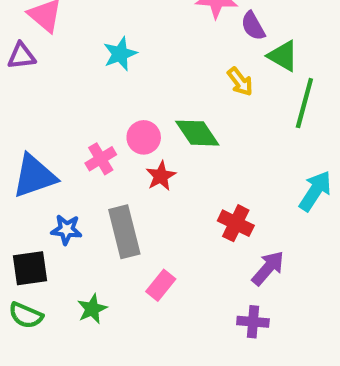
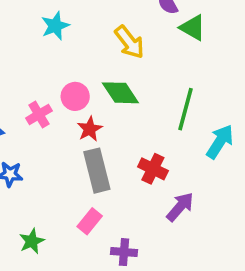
yellow arrow: (240, 82) -> (129, 42), moved, size x1.4
green line: (304, 103) -> (186, 109), moved
gray rectangle: (124, 232) -> (97, 171), moved
purple cross: (253, 322) -> (124, 252), moved

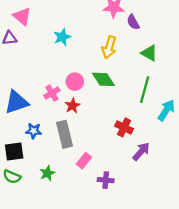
green triangle: (193, 28) -> (149, 53), moved
yellow arrow: (129, 42) -> (109, 47), turned 55
red star: (90, 129) -> (73, 106), moved
gray rectangle: (97, 171) -> (64, 134), moved

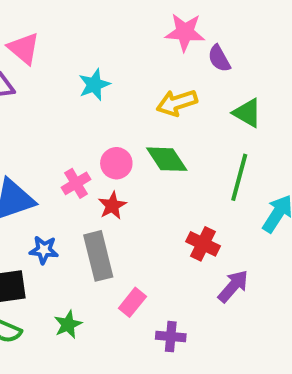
yellow arrow: (109, 47) -> (177, 103), turned 55

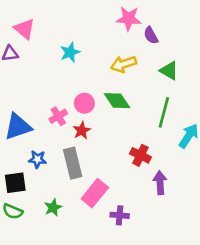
purple arrow: (233, 286) -> (160, 183), turned -45
pink rectangle: (132, 302) -> (95, 193), size x1.5

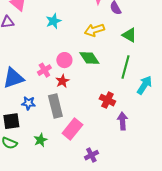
purple cross: (120, 215) -> (91, 155), moved, turned -32

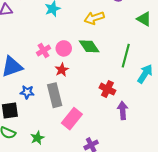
green triangle: (129, 35) -> (144, 19), moved
pink cross: (44, 70) -> (43, 50), moved
green star: (40, 140) -> (37, 138), moved

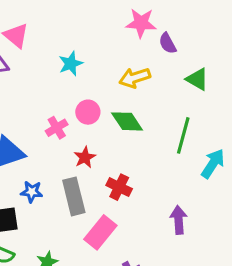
green triangle: (144, 19) -> (197, 79), moved
pink circle: (64, 48) -> (88, 112), moved
red cross: (107, 89) -> (119, 187), moved

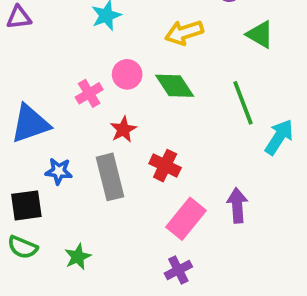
green line: (183, 135) -> (243, 103), turned -36
pink rectangle: (100, 232) -> (186, 219), moved

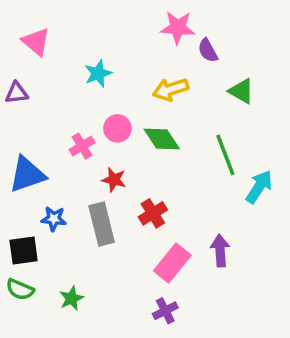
purple triangle: (19, 17) -> (17, 93), moved
red star: (123, 129) -> (114, 180), turned -30
red cross: (165, 166) -> (153, 213), turned 32

